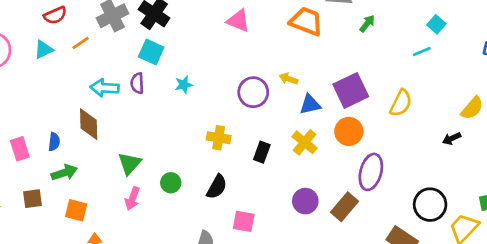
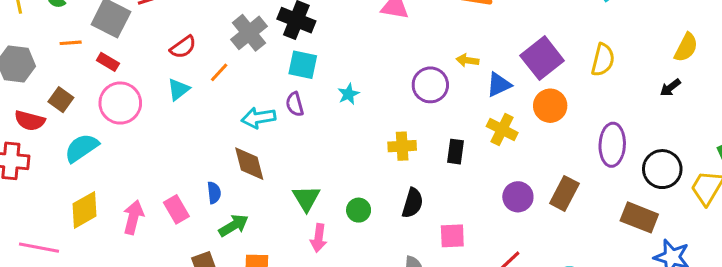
purple ellipse: (371, 172) -> (612, 145), moved

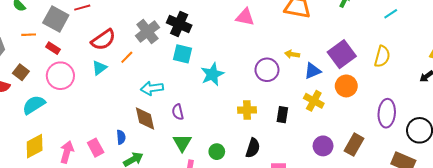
red semicircle: (183, 47) -> (103, 40), size x1.4
cyan star: (348, 94) -> (212, 74), size x1.6
purple semicircle: (295, 104) -> (178, 112), moved

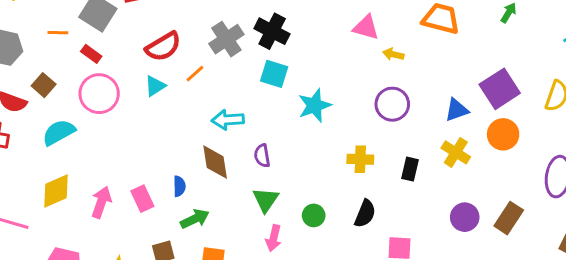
yellow arrow: (292, 54) -> (393, 54), moved

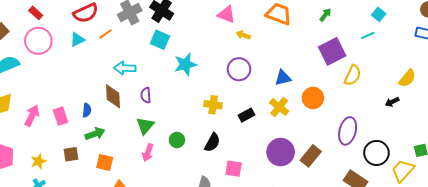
purple square: (500, 89) -> (332, 51), moved
black rectangle: (410, 169) -> (246, 115), turned 42
purple circle: (465, 217) -> (281, 152), size x1.4

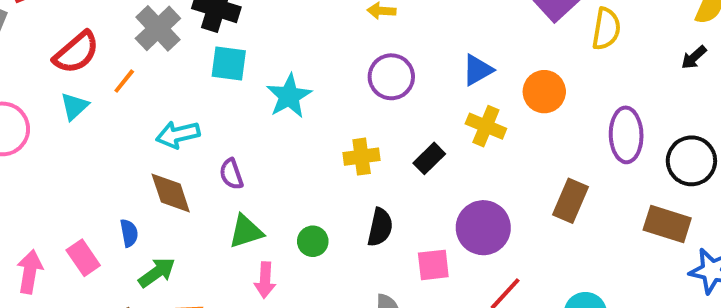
green triangle: (145, 126) -> (246, 231), turned 48
purple circle: (281, 152) -> (483, 228), moved

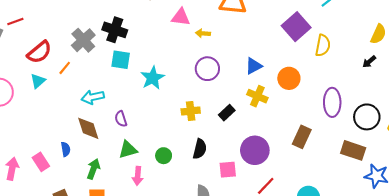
green arrow: (157, 273) -> (93, 169), moved, turned -36

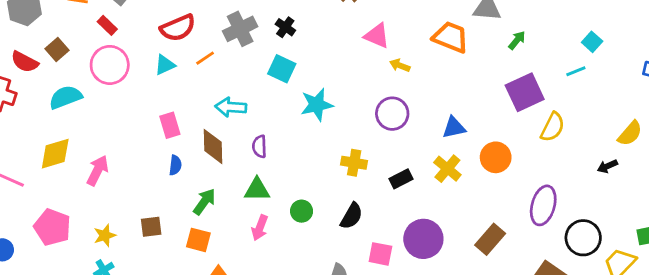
black cross: (115, 30) -> (285, 27), size x0.6
pink rectangle: (41, 162) -> (170, 125), moved

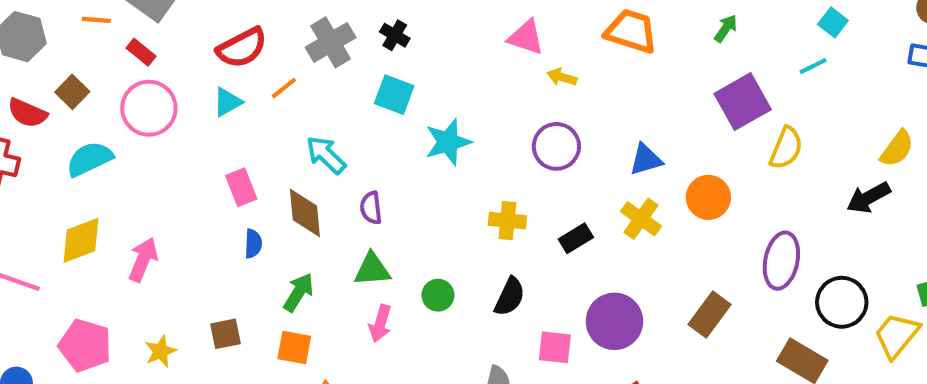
cyan arrow: (231, 107) -> (326, 155), turned 44
black arrow: (607, 166) -> (868, 198), size x1.5

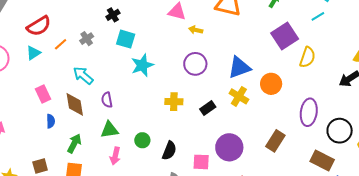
black cross: (395, 35) -> (113, 15), turned 32
gray cross: (331, 42) -> (87, 39), moved, size x0.6
cyan square: (394, 95) -> (126, 39), moved
blue triangle: (646, 160) -> (239, 67), size x1.4
black semicircle: (510, 297) -> (169, 151), moved

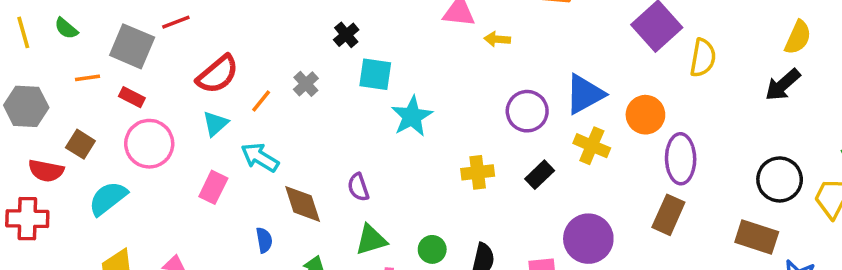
purple circle: (195, 64) -> (527, 111), moved
cyan arrow: (83, 76) -> (260, 157), moved
pink rectangle: (43, 94) -> (213, 187), moved, turned 60
purple ellipse: (309, 112) -> (681, 159), moved

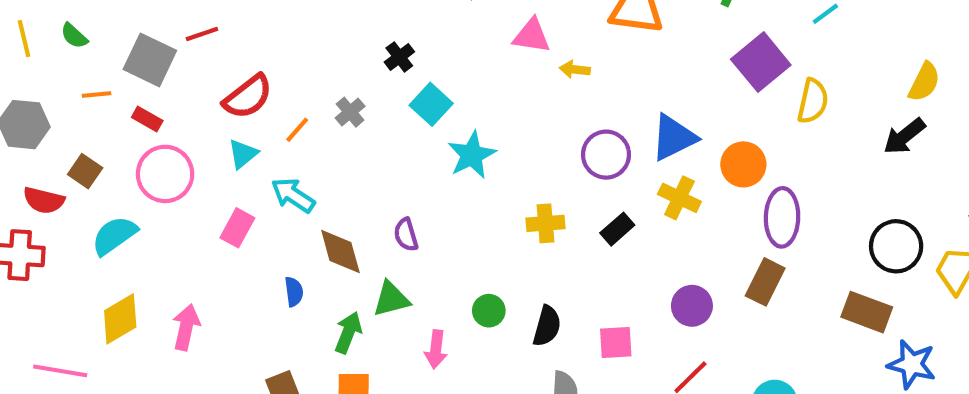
cyan square: (375, 74) -> (431, 104), turned 32
purple circle: (588, 239) -> (692, 306), moved, size x0.7
green triangle: (371, 240) -> (391, 299), moved

